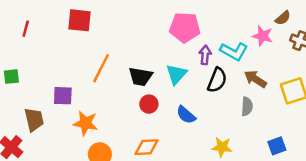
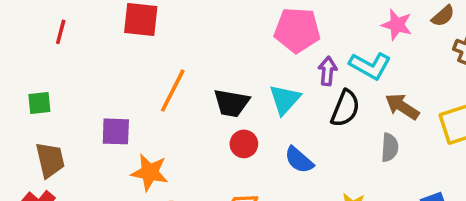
pink star: (263, 36) -> (397, 25), moved
brown trapezoid: (34, 120) -> (50, 160), moved

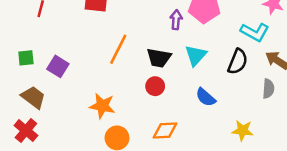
purple arrow: (327, 71) -> (176, 20), moved
purple square: (116, 131) -> (58, 66), moved, turned 30
red circle: (244, 144) -> (155, 86), moved
brown trapezoid: (50, 160) -> (33, 97), turned -40

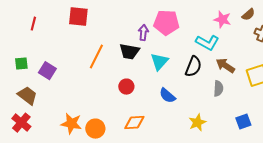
black trapezoid: (159, 58) -> (129, 52), moved
orange star: (102, 106) -> (71, 124), moved
yellow star: (243, 130) -> (197, 123), turned -30

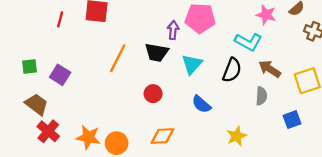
red line: (33, 24) -> (60, 19), moved
blue square: (243, 122) -> (292, 120), moved
red cross: (21, 123) -> (48, 131), moved

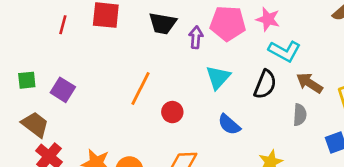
pink star: (266, 15) -> (268, 19), moved
black trapezoid: (157, 52) -> (163, 23), moved
orange line: (118, 58) -> (140, 88), moved

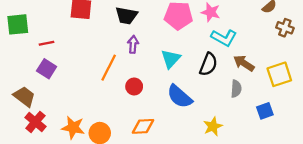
red line: (63, 25) -> (47, 43), moved, turned 64
purple arrow: (196, 37) -> (133, 44), moved
green square: (27, 80) -> (18, 24), moved, size x1.5
blue semicircle: (229, 124) -> (180, 96), size x1.4

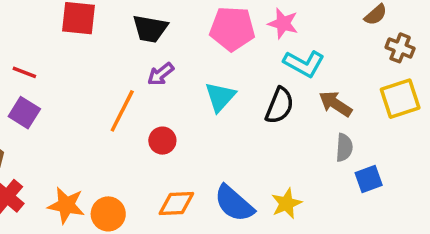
red line: (47, 43) -> (24, 72), turned 32
purple arrow: (133, 44) -> (161, 74), turned -133
yellow square: (279, 74) -> (400, 99), moved
gray semicircle: (236, 89) -> (344, 148), moved
blue semicircle: (180, 96) -> (234, 203), moved

